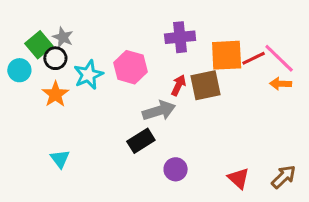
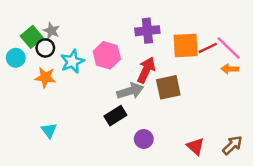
red arrow: (179, 85) -> (146, 70), size x1.5
brown square: (206, 85) -> (168, 87), moved
orange star: (55, 94) -> (45, 77), turned -30

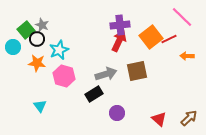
orange square: (186, 45) -> (151, 37), turned -35
pink line: (229, 48) -> (182, 17), moved
pink hexagon: (107, 55) -> (64, 76), moved
red arrow: (146, 70) -> (119, 41), moved

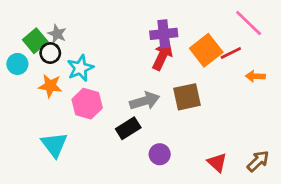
cyan triangle: (40, 106) -> (54, 145), size x1.5

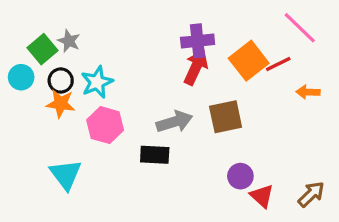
black circle: (50, 53) -> (61, 80), moved
black rectangle: (128, 128) -> (155, 155), turned 35
purple circle: (160, 154) -> (240, 176), moved

